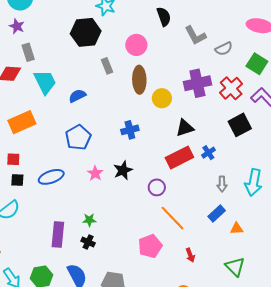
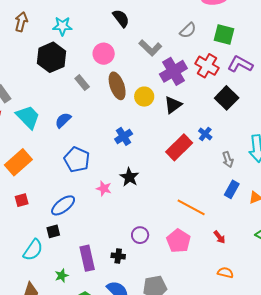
gray L-shape: (195, 35) -> (150, 48), moved
black triangle: (185, 128) -> (173, 105), moved
black square: (17, 180) -> (53, 231), moved
purple circle: (157, 187) -> (140, 235), moved
green star: (89, 220) -> (62, 276), moved

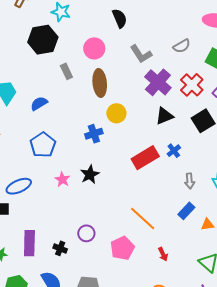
purple cross: (173, 71) -> (158, 82), turned -32
yellow circle: (144, 97) -> (116, 113), moved
black triangle: (173, 105) -> (164, 116), moved

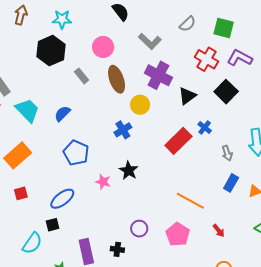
purple cross: (158, 82) -> (158, 75), moved

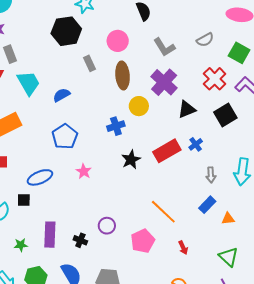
black star: (129, 170) -> (131, 160), moved

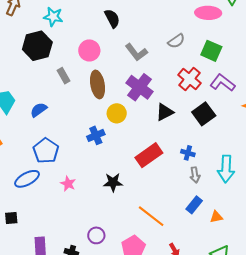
blue cross: (196, 144) -> (188, 153), moved, turned -32
black star: (131, 160) -> (113, 182), moved, turned 30
blue ellipse: (40, 177) -> (27, 179), moved

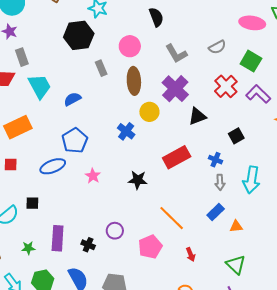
black square: (204, 114) -> (236, 136), moved, size x0.7
blue cross: (96, 135) -> (126, 131), turned -36

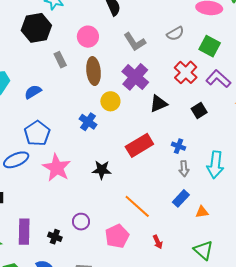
black square: (236, 136) -> (199, 110), moved
pink star: (93, 176) -> (57, 168), size x1.8

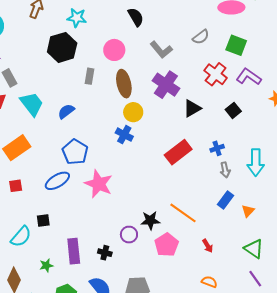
gray rectangle: (60, 60) -> (89, 76), turned 42
yellow circle: (110, 101) -> (133, 112), moved
blue cross: (178, 146) -> (217, 148), turned -32
black star: (102, 170) -> (150, 220), moved
orange triangle: (202, 212) -> (248, 211), turned -32

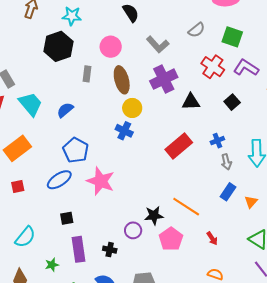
purple cross: (166, 85) -> (164, 79), turned 32
black triangle: (192, 108) -> (191, 102), turned 30
black square: (43, 221) -> (67, 218), moved

